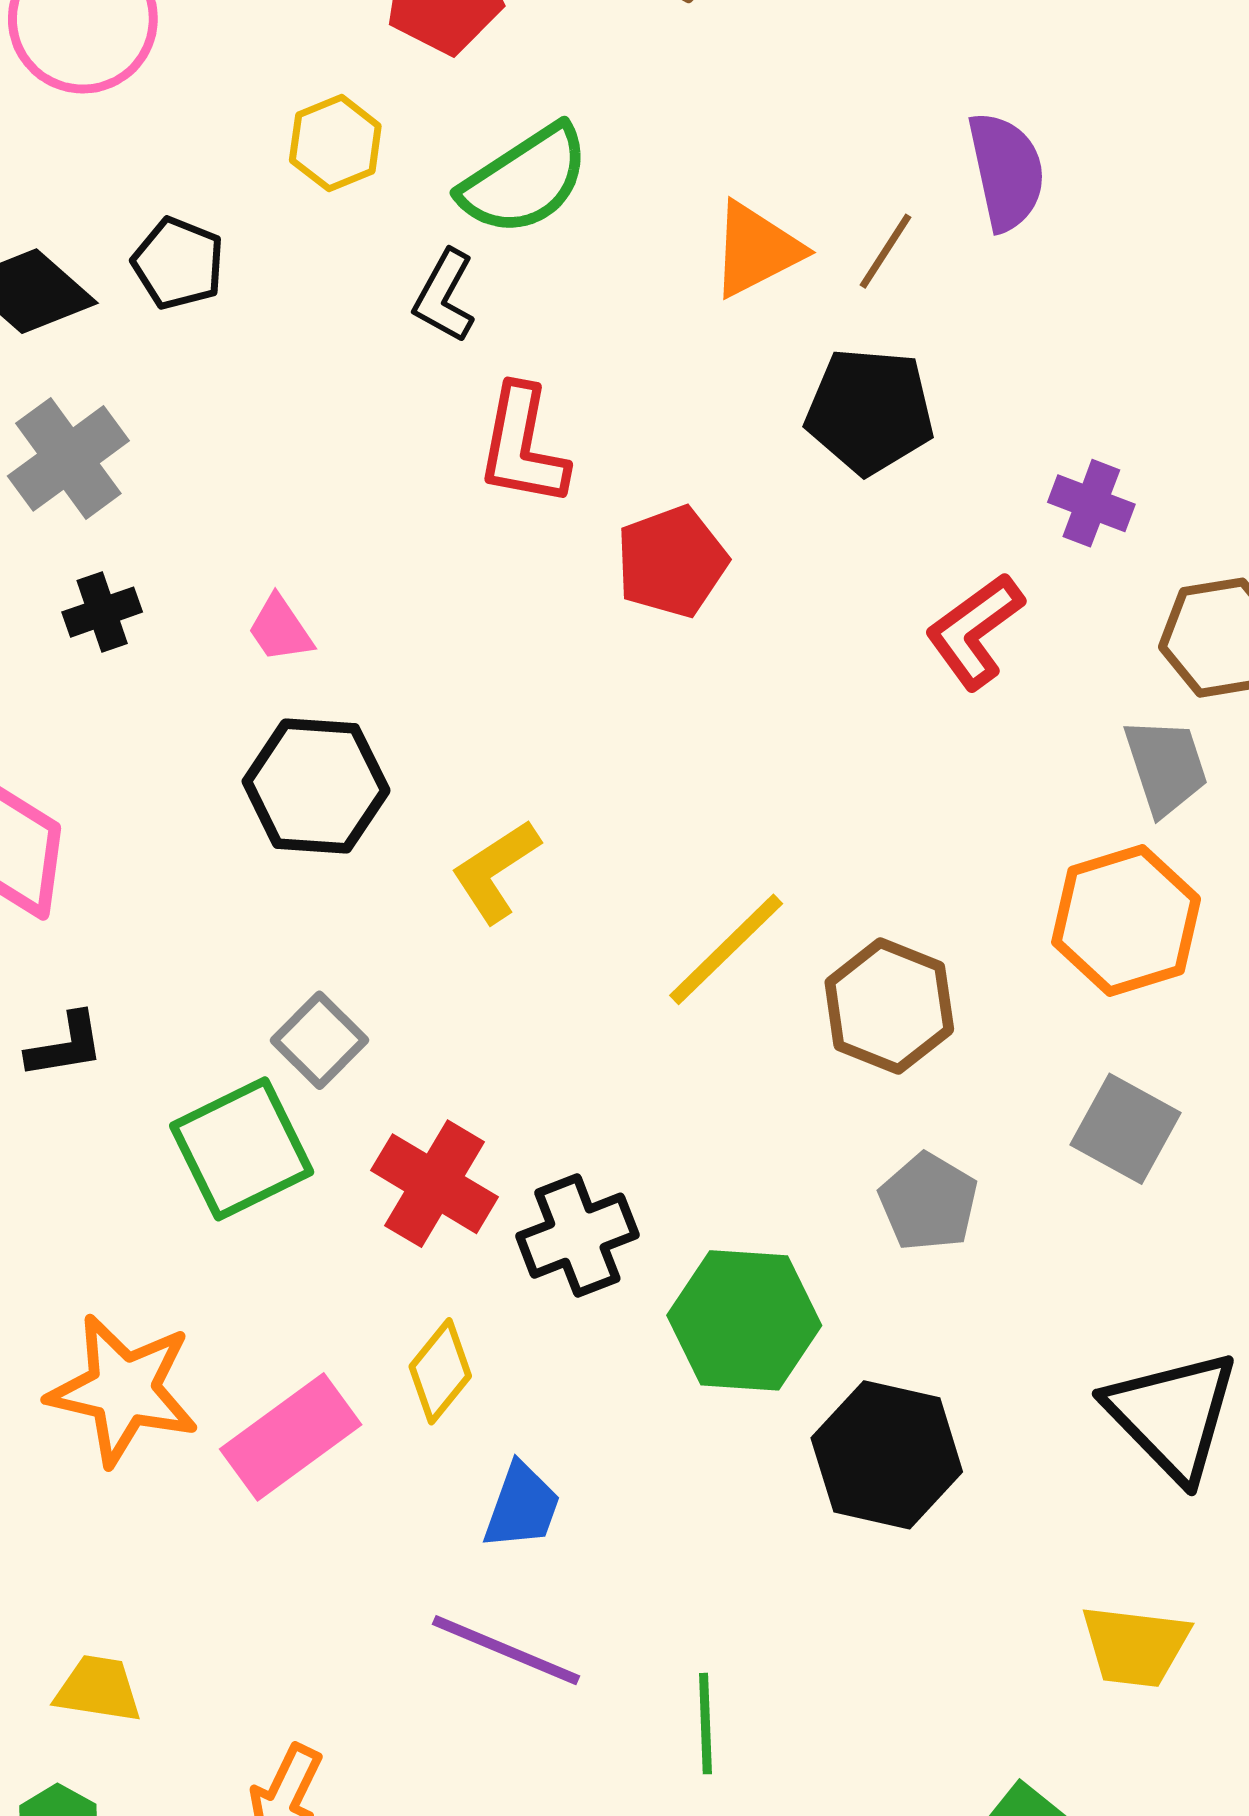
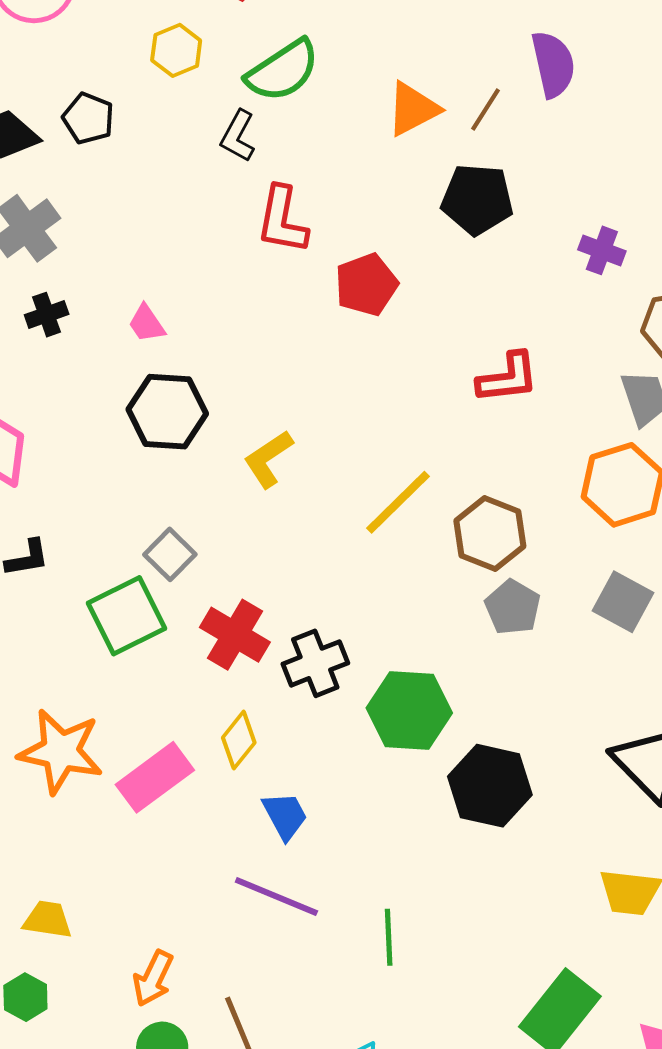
red L-shape: (975, 631) -> (508, 378), moved, turned -150
gray pentagon: (928, 1202) -> (513, 607), moved
blue trapezoid: (522, 1506) -> (285, 816), turned -48

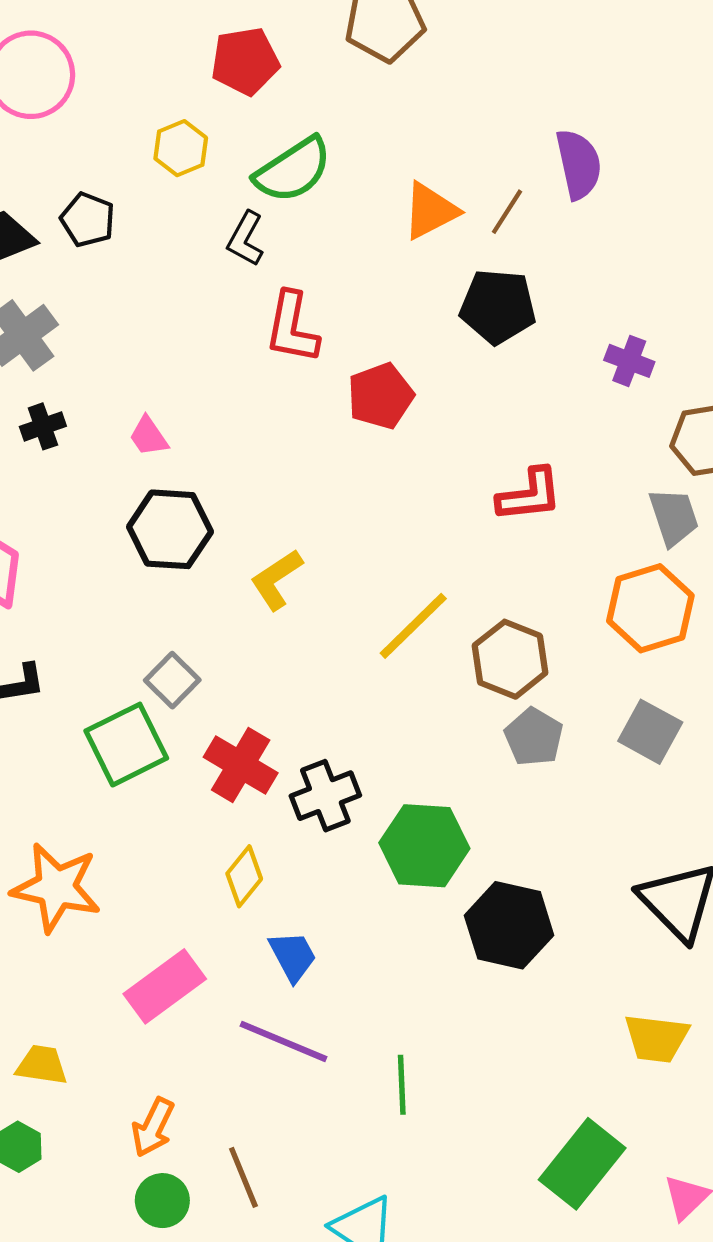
pink rectangle: (155, 777) -> (165, 986), moved

